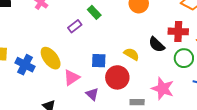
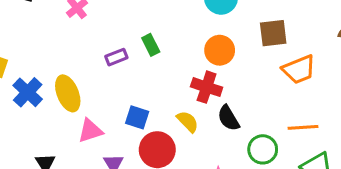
red cross: (178, 31) -> (207, 87), moved

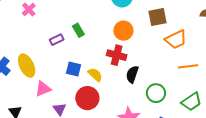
blue square: (137, 117) -> (74, 69), moved
black semicircle: (228, 118) -> (132, 74), turned 54
yellow semicircle: (188, 122) -> (95, 75), moved
orange line: (303, 127) -> (188, 66), moved

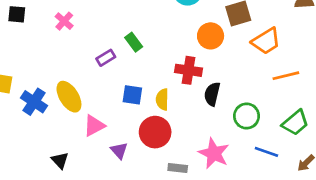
orange circle: (123, 31) -> (211, 36), moved
yellow semicircle: (95, 75) -> (162, 99), turned -126

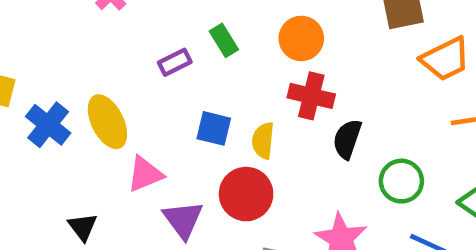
orange circle: (211, 36) -> (301, 38), moved
purple triangle: (119, 151) -> (183, 220), size x1.4

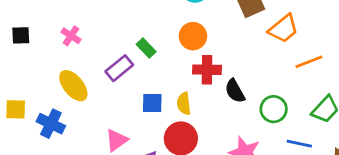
purple rectangle: (175, 62) -> (119, 68), size x1.4
yellow ellipse: (107, 122) -> (73, 86), moved
black semicircle: (347, 139) -> (235, 91), turned -35

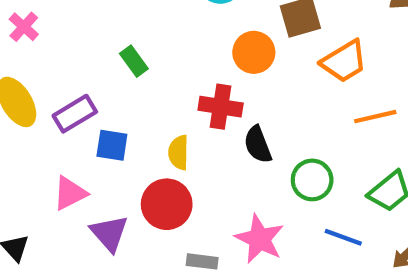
orange circle: (193, 36) -> (254, 52), moved
purple rectangle: (119, 68) -> (75, 114), moved
blue square: (152, 103) -> (112, 145), moved

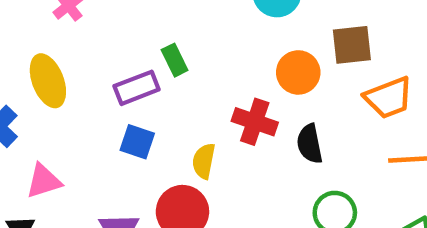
purple rectangle: (75, 114) -> (137, 88), moved
black semicircle: (258, 145) -> (310, 144), moved
pink triangle: (70, 193) -> (44, 181), moved

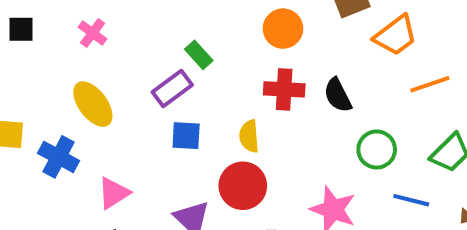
orange circle: (298, 72) -> (283, 29), moved

